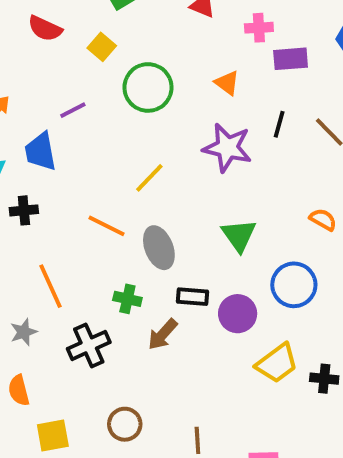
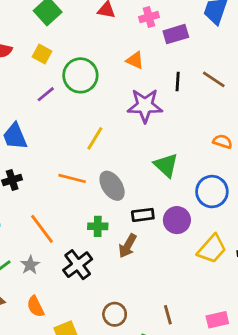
purple line: (73, 110) -> (46, 94), moved

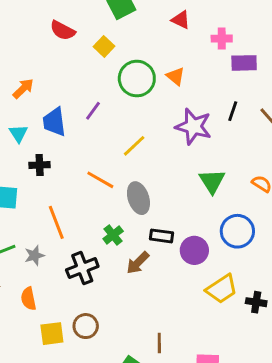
orange triangle: (135, 60) -> (175, 76), moved
purple line: (46, 94) -> (93, 111), moved, turned -30
green triangle: (166, 165) -> (212, 181), moved
green cross: (98, 226) -> (113, 235), turned 36
brown circle: (115, 314) -> (86, 326), moved

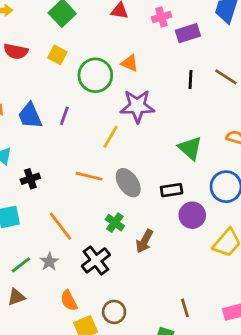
blue trapezoid: (54, 122) -> (30, 116), moved
purple star: (193, 126) -> (137, 106), moved
black rectangle: (161, 236) -> (172, 190), moved
orange semicircle: (28, 299) -> (69, 301), moved

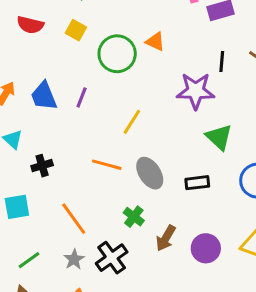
purple star: (137, 106) -> (196, 91), moved
purple circle: (192, 215) -> (206, 248), moved
gray star: (49, 262) -> (74, 259), moved

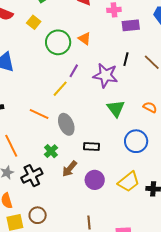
purple line: (82, 97) -> (74, 71), moved
black rectangle: (197, 183) -> (91, 147), moved

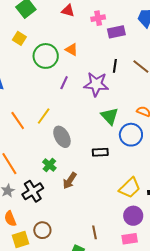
yellow line: (60, 89) -> (44, 116), moved
orange line: (39, 114) -> (18, 120), moved, turned 36
blue circle: (136, 141) -> (131, 135), moved
black rectangle: (91, 147) -> (100, 152), moved
purple circle: (95, 180) -> (133, 216), moved

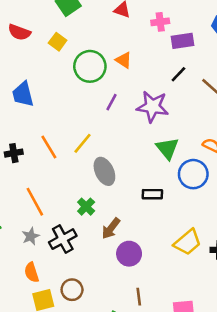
black line: (115, 66) -> (178, 74), moved, turned 32
purple circle: (133, 216) -> (129, 254), moved

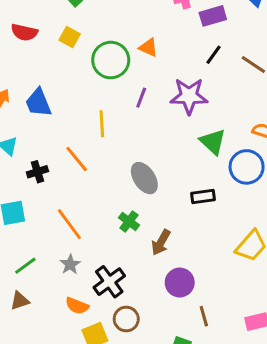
yellow line: (83, 143) -> (102, 124), moved, turned -35
black cross: (63, 239) -> (109, 282), moved
purple circle: (129, 254) -> (180, 283), moved
orange semicircle: (32, 272) -> (77, 306), turned -42

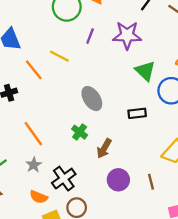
yellow line: (102, 124) -> (59, 56), turned -60
orange line: (77, 159) -> (34, 70), moved
brown line: (204, 316) -> (151, 182), moved

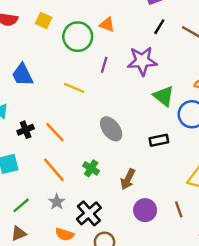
orange line: (34, 70) -> (55, 132), moved
green cross: (80, 132) -> (91, 168), moved

